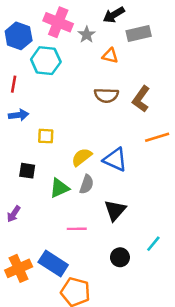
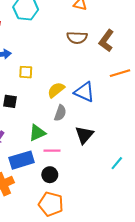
green triangle: (59, 188) -> (37, 133), moved
black circle: (120, 257) -> (50, 175), moved
blue rectangle: (53, 263) -> (22, 160), moved, turned -50

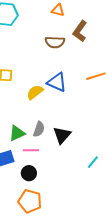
brown L-shape: (106, 41) -> (80, 31), moved
blue triangle: (84, 92) -> (57, 82), moved
gray semicircle: (60, 113) -> (39, 129), moved

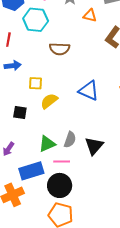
brown semicircle: (55, 42) -> (60, 49), moved
yellow semicircle: (35, 92) -> (49, 101), moved
black circle: (29, 173) -> (60, 185), size x1.5

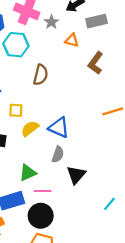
brown semicircle: (60, 49) -> (41, 75), turned -78
blue triangle: (89, 91) -> (59, 128), moved
gray semicircle: (70, 140) -> (58, 154), moved

